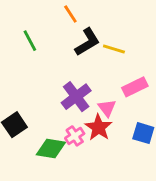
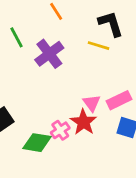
black L-shape: (87, 42) -> (111, 24), moved, turned -76
pink rectangle: (135, 87) -> (119, 100), moved
purple cross: (76, 97) -> (49, 54), moved

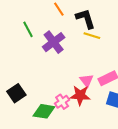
black L-shape: (111, 24) -> (86, 19), moved
red star: (83, 122) -> (80, 95), turned -30

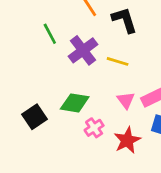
yellow line: (92, 36) -> (118, 61), moved
red star: (80, 95) -> (127, 140), moved, turned -30
green diamond: (44, 111) -> (75, 103), moved

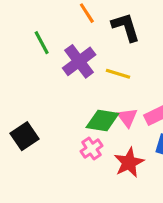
green diamond: (75, 103) -> (102, 121), moved

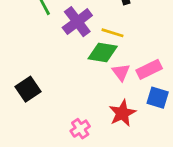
green diamond: (102, 121) -> (103, 53), moved
pink cross: (91, 149) -> (80, 129), moved

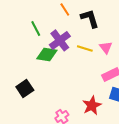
green diamond: (103, 53) -> (47, 54), moved
pink triangle: (121, 72) -> (106, 47), moved

